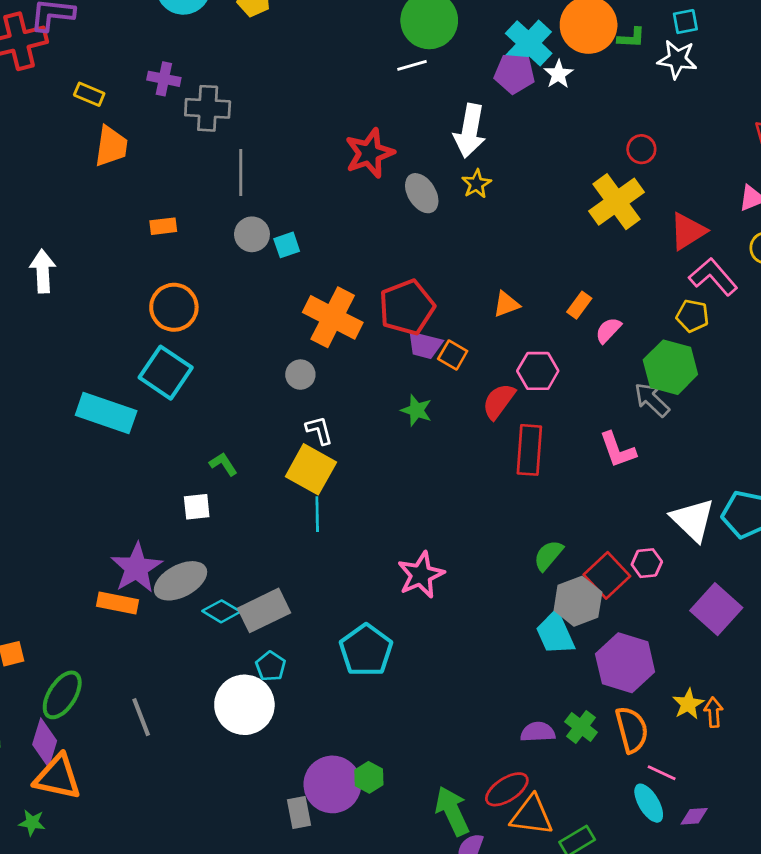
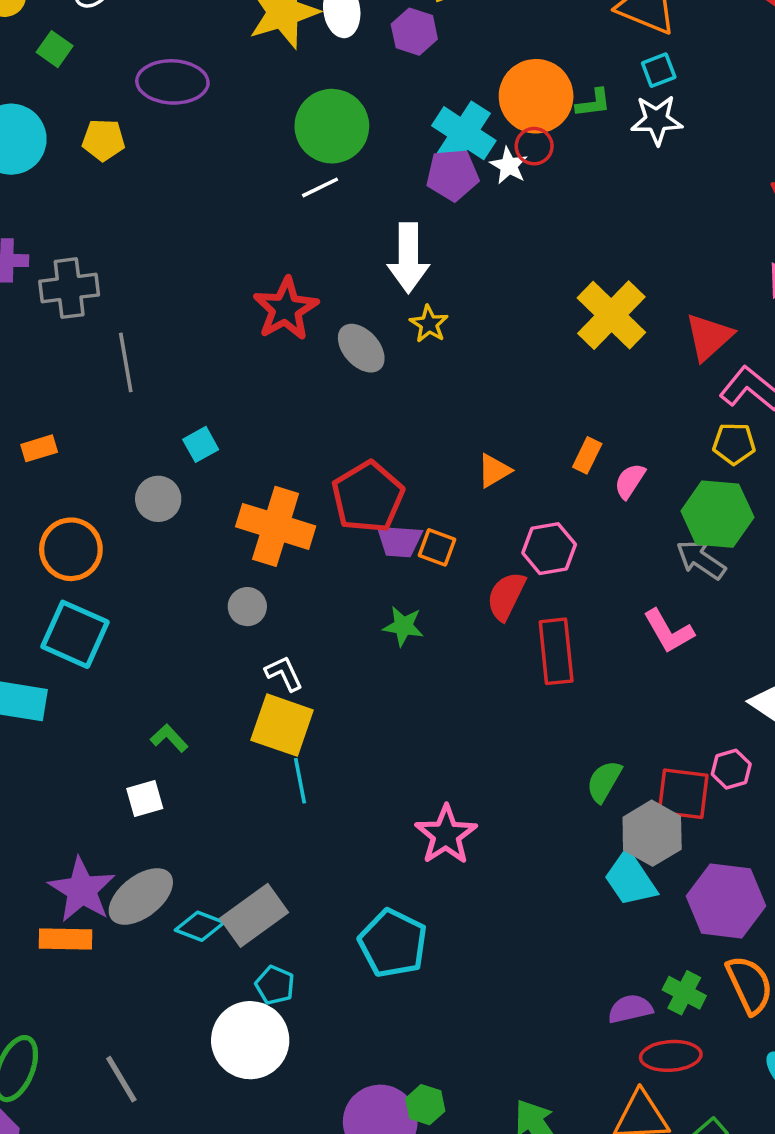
red circle: (641, 149) -> (534, 146), moved
gray circle: (252, 234) -> (158, 499), moved
red square: (607, 575) -> (683, 794), turned -30
red ellipse: (507, 789) -> (671, 1056), moved, turned 39

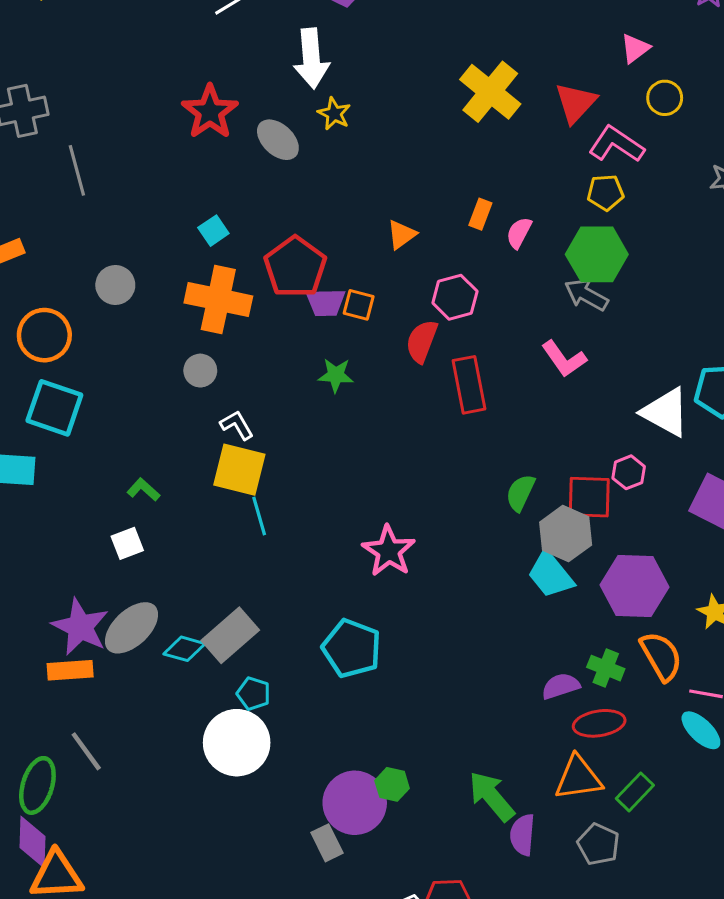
cyan square: (201, 444) -> (213, 231), moved
gray line: (121, 1079) -> (86, 751), moved

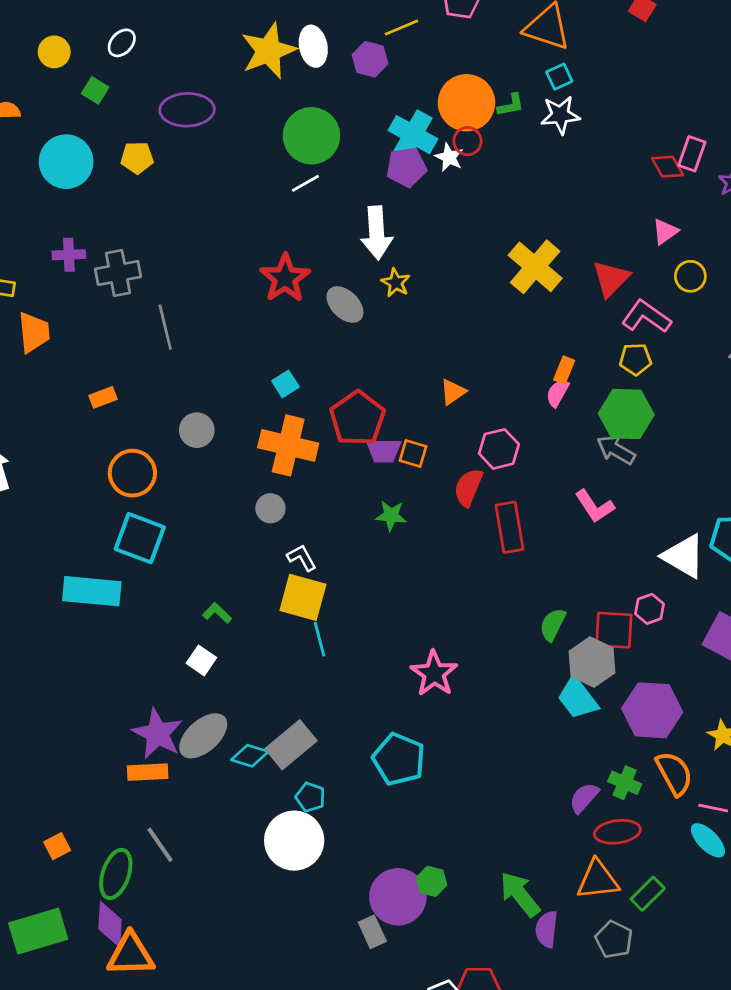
orange rectangle: (480, 214) -> (564, 370), moved
white square: (127, 543) -> (201, 660), turned -36
purple semicircle: (561, 686) -> (584, 798), turned -32

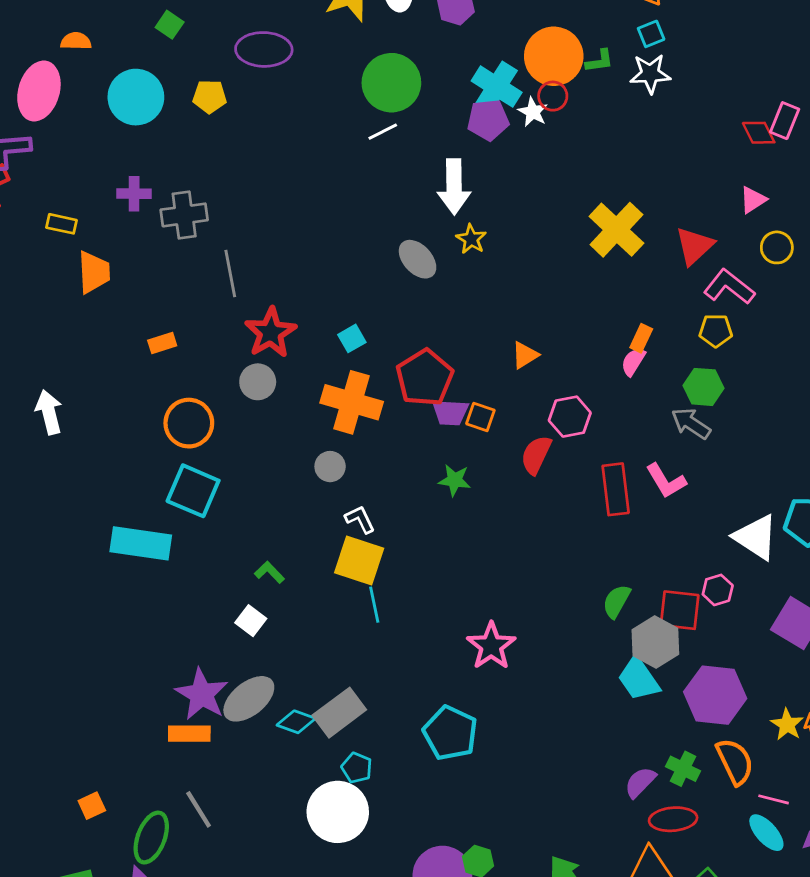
red star: (285, 278) -> (271, 333), moved
green hexagon: (626, 414) -> (703, 387), size x0.7
red rectangle: (509, 527) -> (616, 489), moved

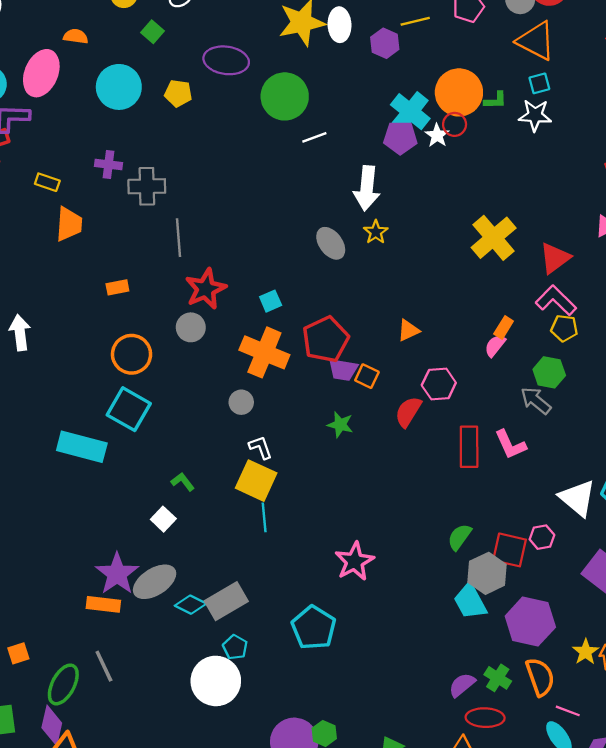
green circle: (391, 83) -> (285, 96), moved
pink L-shape: (729, 287) -> (556, 300), moved

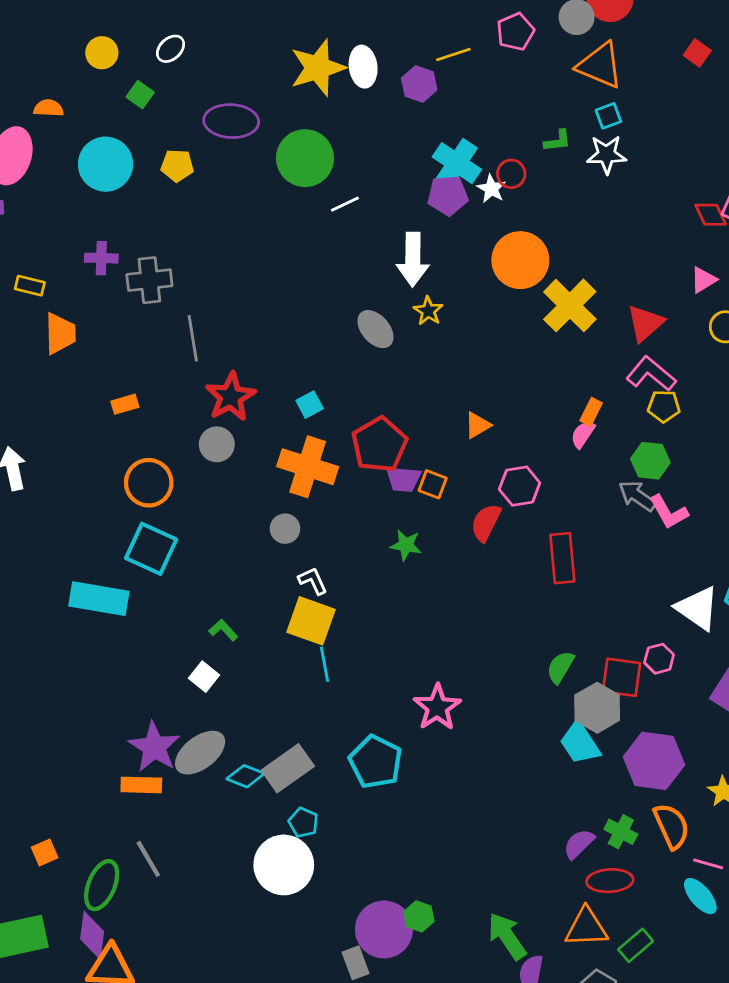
orange circle: (459, 92) -> (520, 260), moved
pink L-shape: (510, 445) -> (669, 512), moved
cyan pentagon: (314, 628) -> (376, 762), moved

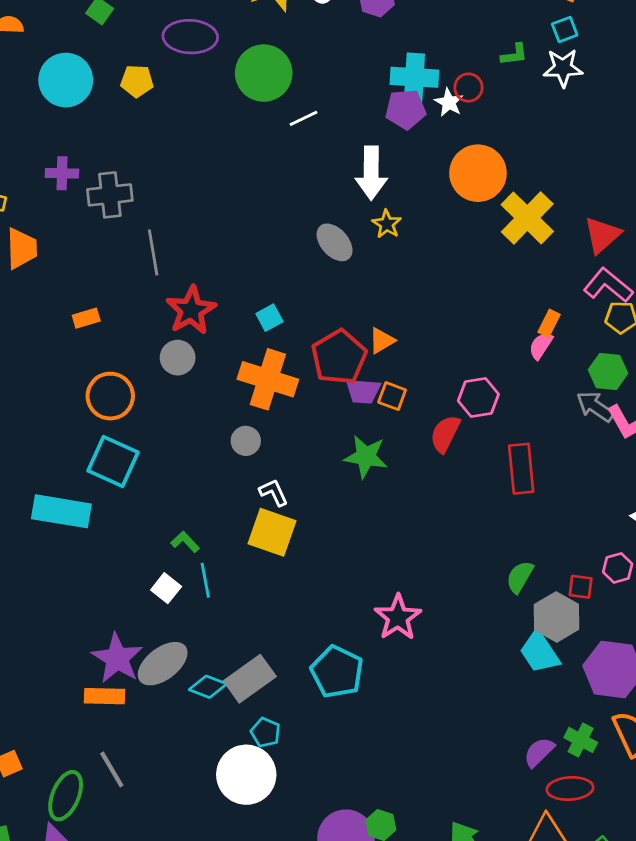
cyan cross: (457, 163) -> (414, 77), turned -30
orange triangle: (477, 425) -> (382, 341), moved
green star: (406, 545) -> (366, 457), size x1.4
cyan line: (325, 664) -> (205, 580), moved
red square: (622, 677) -> (581, 587), size x0.6

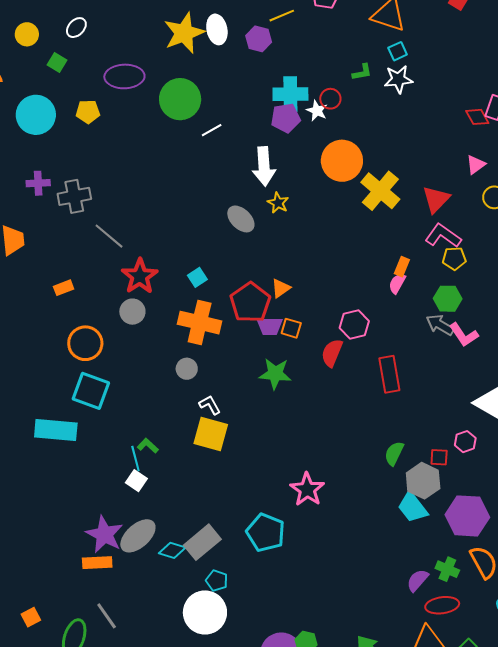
gray line: (153, 252) -> (109, 236), turned -36
cyan line: (205, 580) -> (135, 459), moved

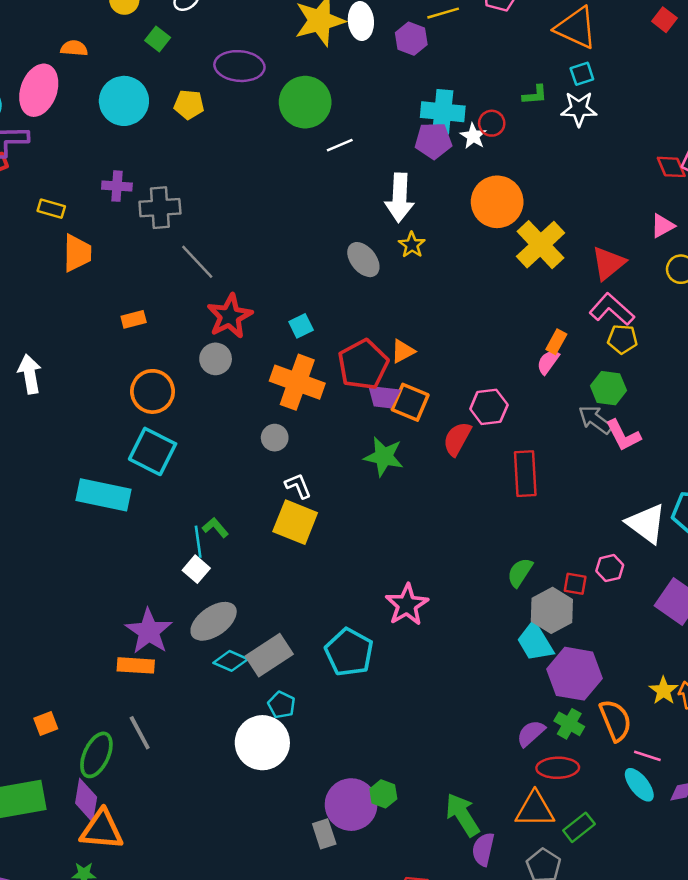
orange square: (291, 328) -> (410, 402), size x1.4
purple hexagon: (467, 516) -> (574, 674), moved
gray ellipse: (138, 536) -> (214, 621), moved

